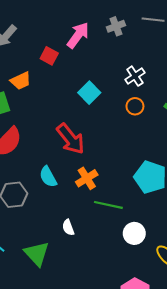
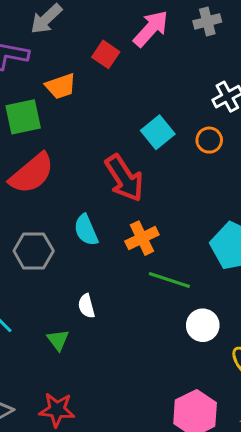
cyan square: (89, 93) -> (158, 132), moved
orange circle: (135, 106) -> (209, 140), moved
white semicircle: (68, 227) -> (86, 306), moved
green triangle: (37, 254) -> (58, 340), size x0.6

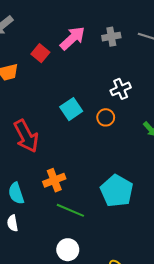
red arrow: (124, 178) -> (26, 136), moved
cyan semicircle: (86, 230) -> (16, 193), moved
white circle: (203, 325) -> (68, 250), moved

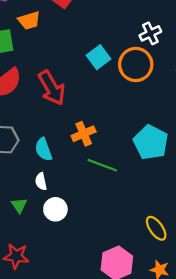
orange circle: (106, 117) -> (136, 64), size x1.8
white circle: (68, 250) -> (55, 209), moved

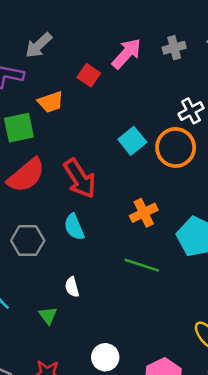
orange cross: (84, 134) -> (144, 213), moved
cyan semicircle: (43, 149) -> (74, 227), moved
white circle: (55, 209) -> (105, 357), moved

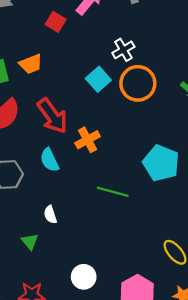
orange trapezoid: (51, 102) -> (31, 64), moved
white cross: (191, 111) -> (123, 50), moved
orange cross: (144, 213) -> (88, 140), moved

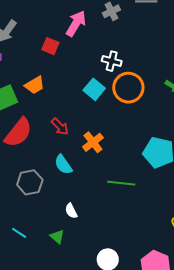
white cross: (123, 50) -> (112, 61), turned -36
red arrow: (52, 116) -> (60, 127), size x0.6

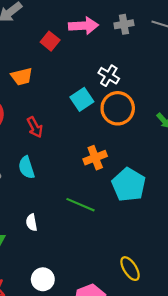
pink arrow: (76, 23) -> (84, 26), turned 40
orange cross: (93, 142) -> (95, 158), moved
white semicircle: (71, 211) -> (32, 222), moved

